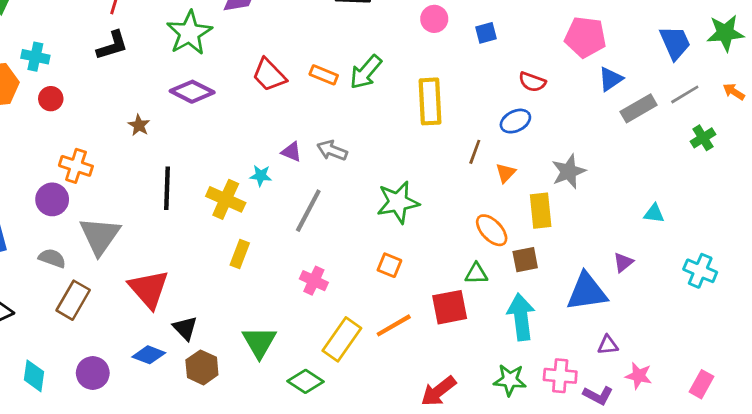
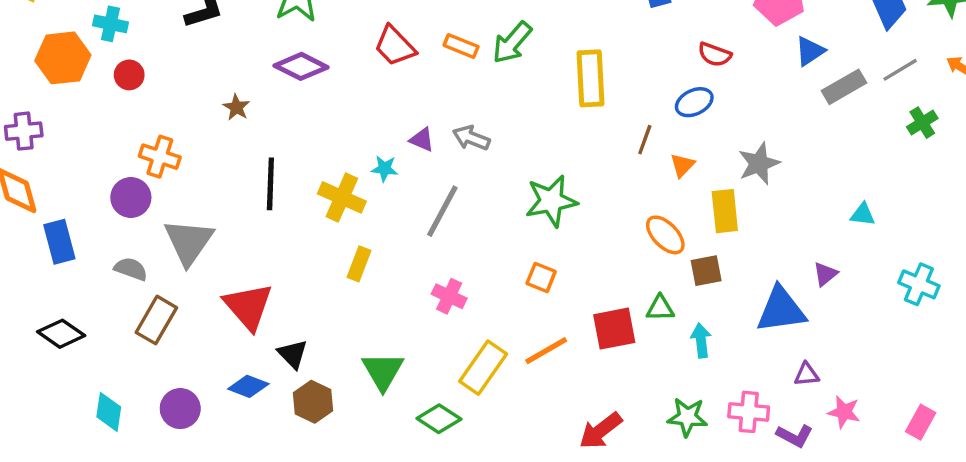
green triangle: (476, 274) -> (660, 308), moved
cyan arrow: (521, 317) -> (701, 340), size x0.6

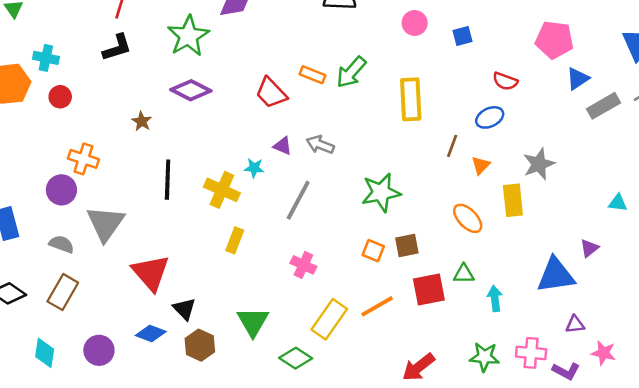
red trapezoid: (395, 46) -> (271, 93), moved
brown square: (706, 271) -> (407, 246), moved
brown rectangle: (156, 320) -> (63, 292), moved

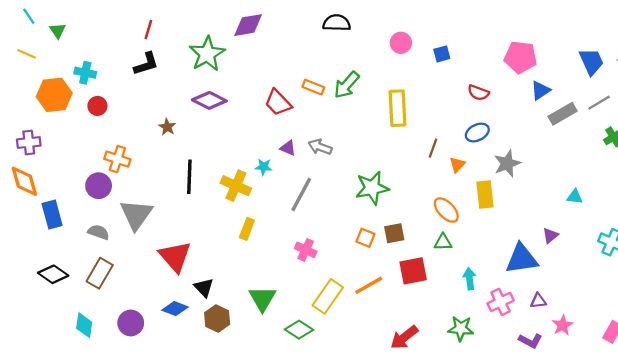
blue ellipse: (490, 117) -> (477, 133), moved
green triangle: (464, 274) -> (443, 242), moved
pink cross: (531, 353) -> (501, 302), moved, turned -30
pink star: (604, 353) -> (563, 325), turned 30

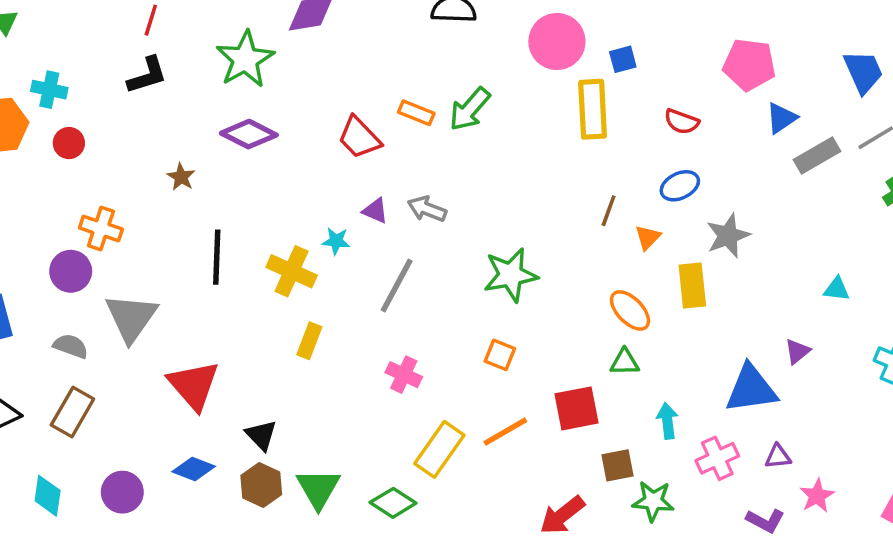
pink circle: (401, 43) -> (557, 41), size x1.6
yellow rectangle: (398, 108) -> (593, 109), moved
brown square: (394, 233) -> (617, 465), moved
black triangle: (204, 288) -> (261, 435), moved
green triangle: (262, 299) -> (318, 489), moved

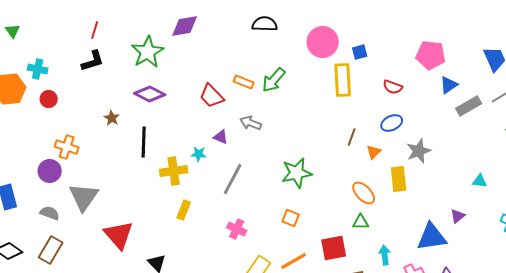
gray arrow: (427, 209) -> (251, 123), moved
black line: (217, 257) -> (144, 142), moved
yellow cross: (292, 271) -> (174, 171), turned -32

